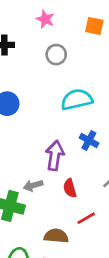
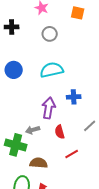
cyan semicircle: (77, 100) -> (52, 70), moved
blue cross: (89, 140) -> (74, 97), turned -32
brown semicircle: (56, 236) -> (39, 163), moved

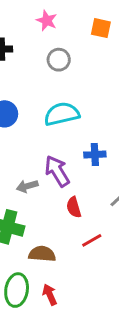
purple arrow: (49, 108) -> (57, 171), turned -40
gray arrow: (33, 130) -> (27, 186), moved

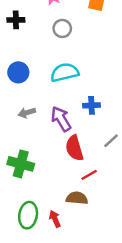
gray arrow: (27, 186) -> (27, 113), moved
red semicircle: (74, 207) -> (74, 148), size x1.5
brown semicircle: (42, 254) -> (77, 198), moved

